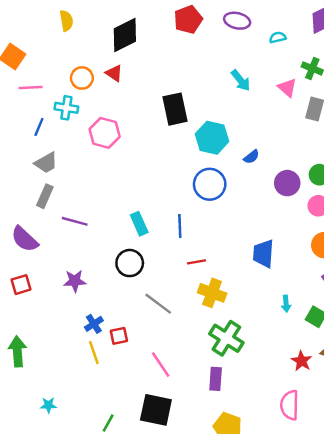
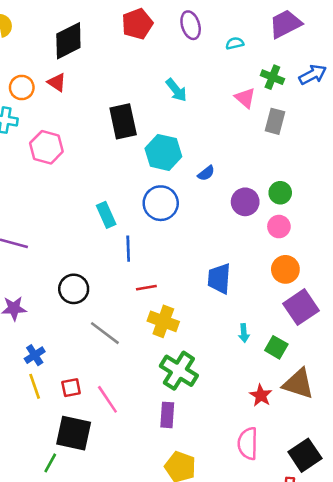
purple ellipse: (237, 21) -> (191, 25), turned 60
cyan arrow: (241, 80) -> (176, 90), moved
cyan rectangle: (139, 224) -> (106, 215), moved
red square: (119, 336) -> (71, 388), moved
black square: (156, 410) -> (74, 433), moved

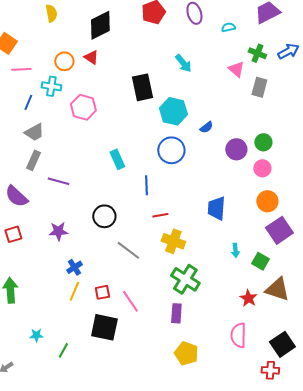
cyan rectangle: (106, 215) -> (117, 159), moved
yellow line: (35, 386) -> (74, 291), turned 42
green line: (50, 463) -> (63, 350), moved

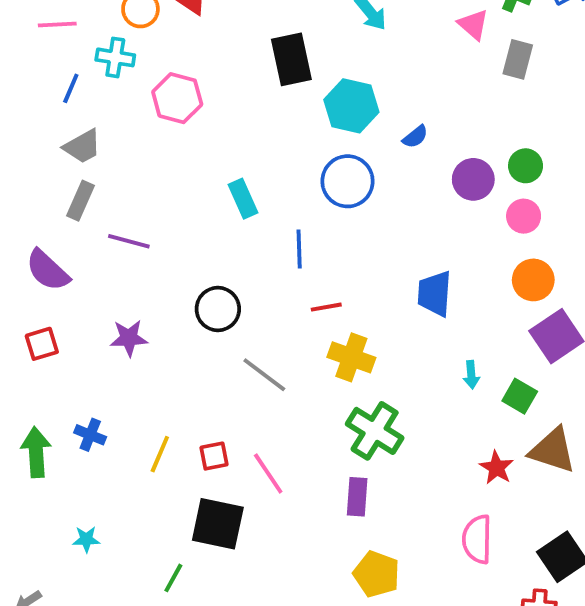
blue cross: (74, 267) -> (90, 435), moved, turned -35
green line: (63, 350) -> (173, 578), moved

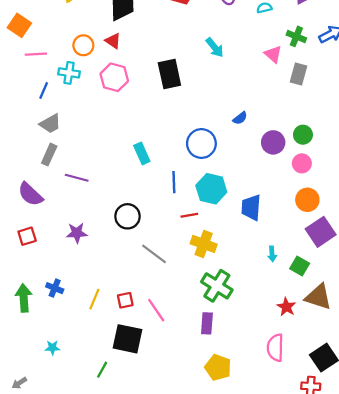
pink hexagon: (177, 98) -> (114, 77), moved
cyan hexagon: (351, 106) -> (211, 189), moved

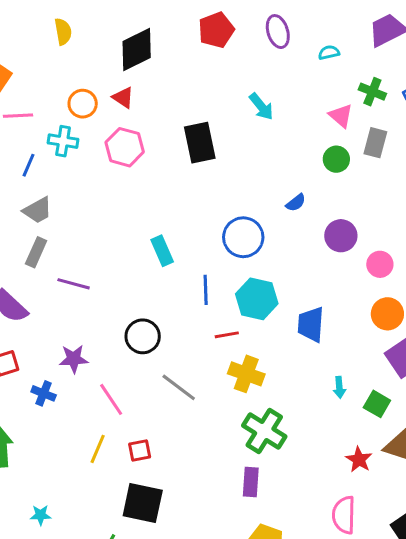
green circle: (303, 135) -> (336, 159), moved
blue cross: (55, 288) -> (44, 393), moved
pink line: (156, 310) -> (111, 399), moved

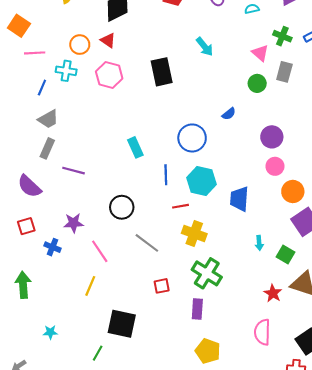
purple circle: (341, 236) -> (272, 137), moved
pink circle: (380, 264) -> (275, 166), moved
red square: (140, 450) -> (162, 286), moved

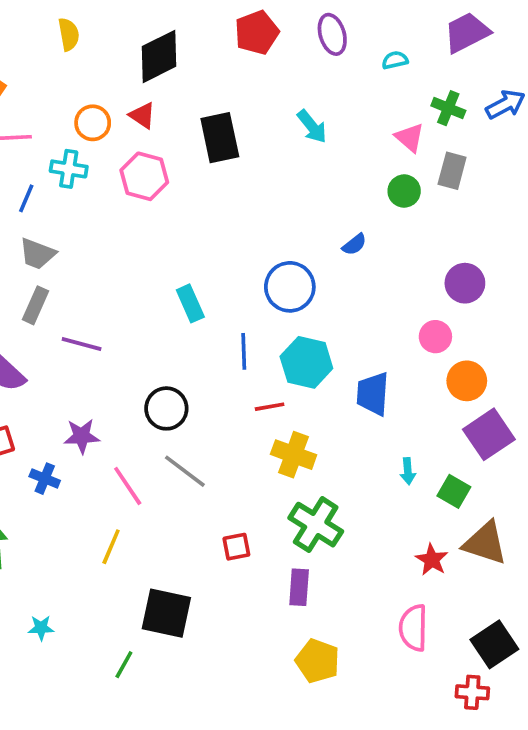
black rectangle: (162, 72) -> (220, 138), moved
gray trapezoid: (48, 119) -> (37, 254), turned 50
purple circle: (272, 137) -> (465, 283), moved
gray line: (147, 243) -> (185, 471), moved

